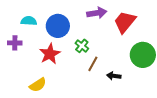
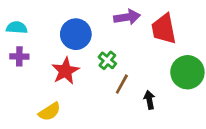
cyan semicircle: (29, 21) -> (17, 28), moved
red trapezoid: (125, 22) -> (164, 29), turned -50
black arrow: (114, 76) -> (149, 100), turned 72

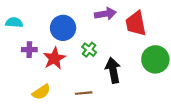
purple cross: (19, 56) -> (29, 50), moved
brown line: (122, 84) -> (84, 93), moved, turned 56
black arrow: (149, 100) -> (113, 70), moved, size x1.6

